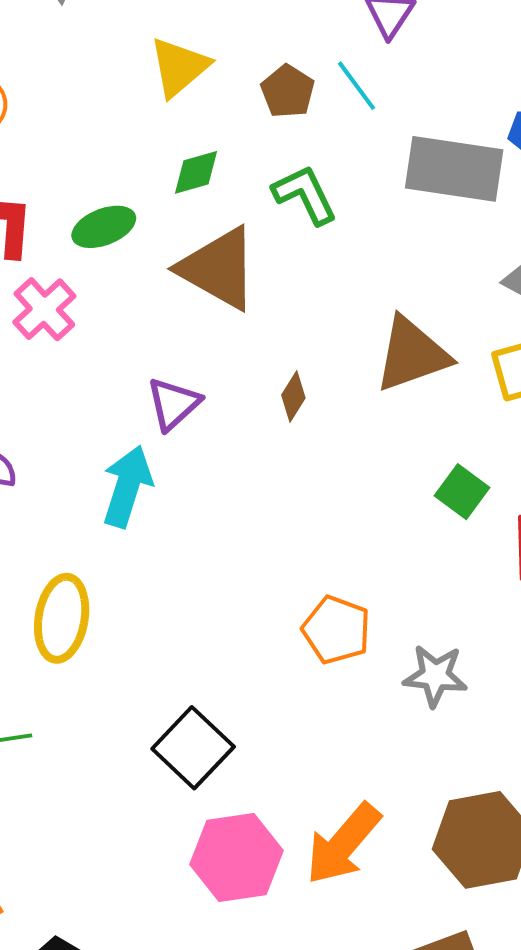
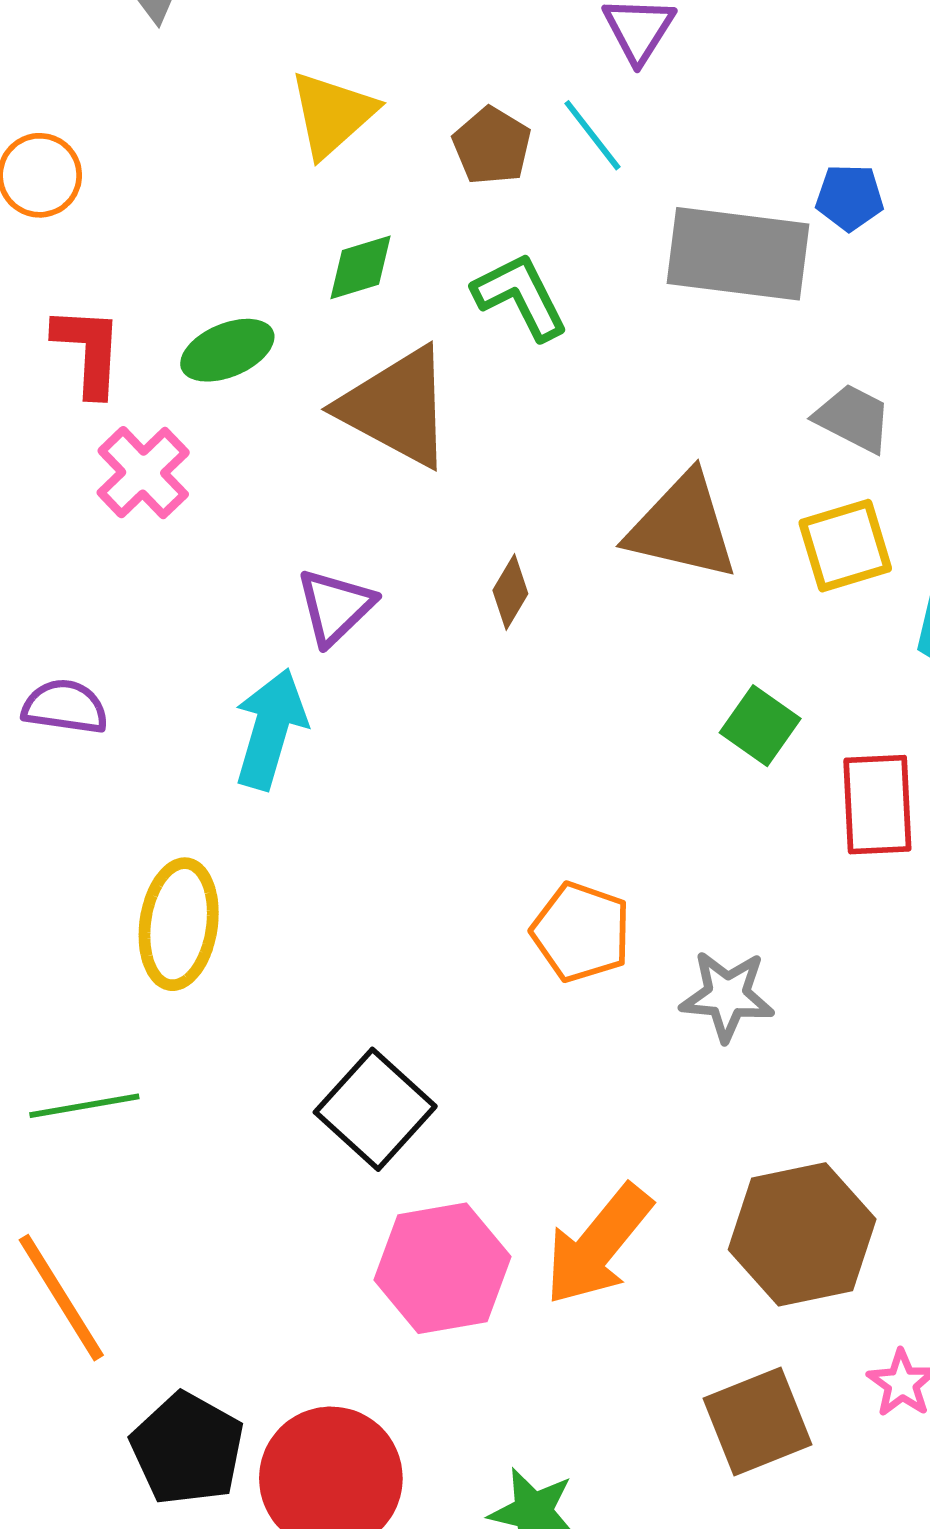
brown triangle: (412, 354) -> (682, 527), turned 34

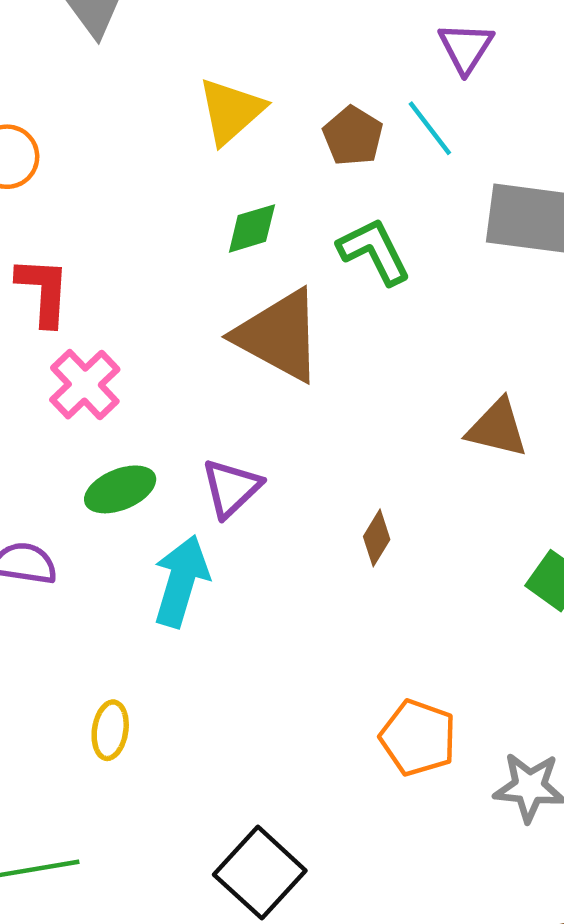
green ellipse: (227, 350) -> (120, 489), moved
brown triangle: (682, 527) -> (497, 428), size x0.7
brown diamond: (510, 592) -> (377, 538), moved
yellow ellipse: (179, 924) -> (110, 730), size x0.6

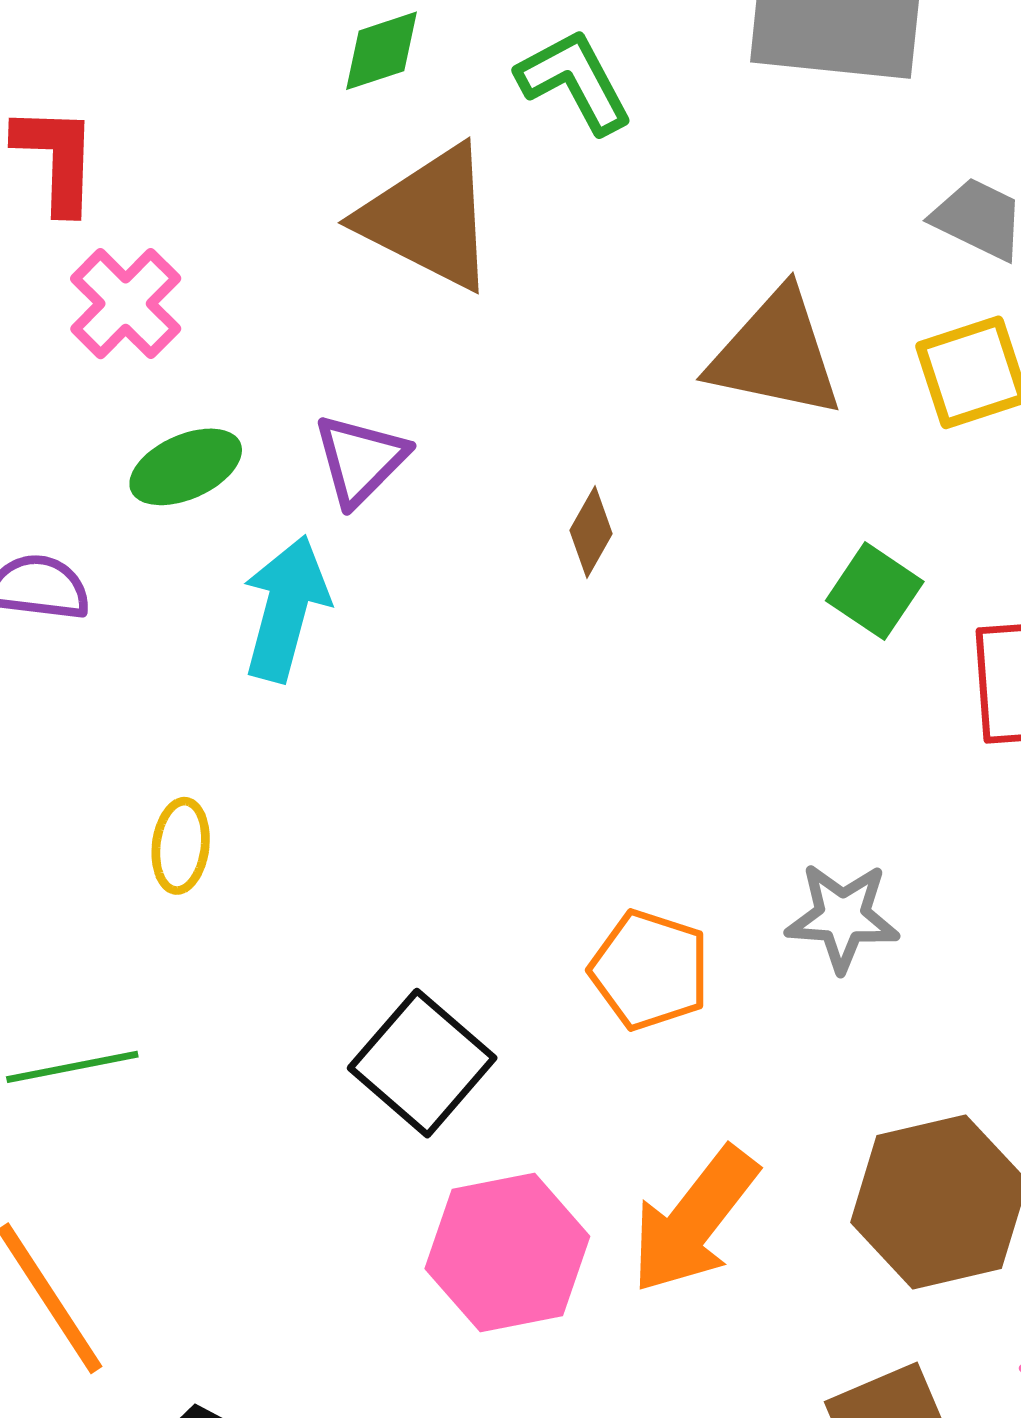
brown triangle: (497, 428) -> (776, 354), size x1.4
orange pentagon: (418, 738) -> (650, 970), moved

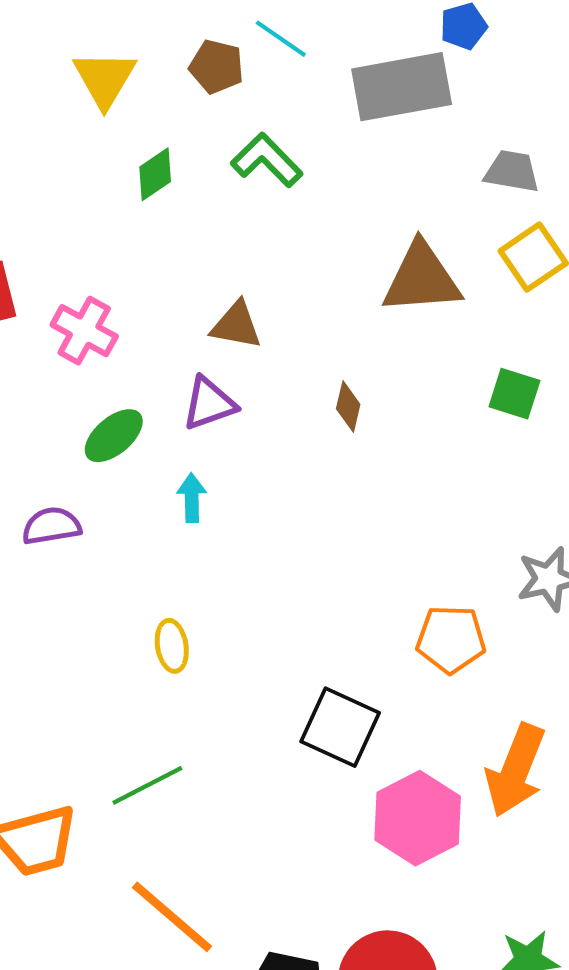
brown triangle: (429, 218) -> (236, 325), moved, size x0.6
pink cross: (126, 304) -> (84, 331), moved
purple triangle: (360, 460) -> (209, 404), turned 42
cyan arrow: (286, 608) -> (192, 498), size x0.6

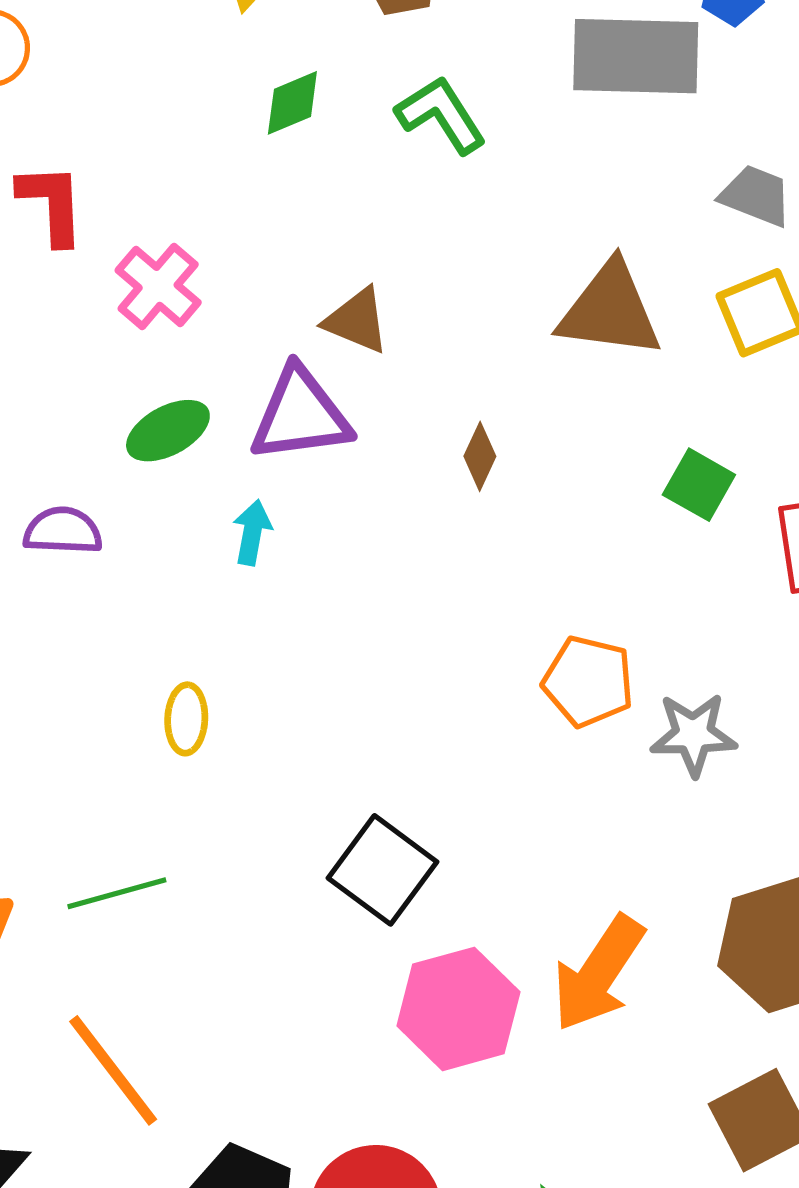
purple triangle: (209, 404) -> (300, 415), size x1.4
orange pentagon: (451, 639) -> (588, 681), moved

